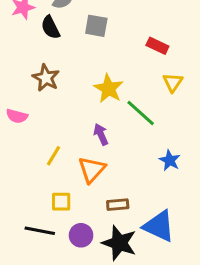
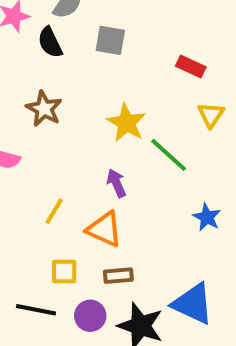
orange triangle: (92, 170) -> (104, 229), turned -48
brown rectangle: (118, 205) -> (118, 276), moved

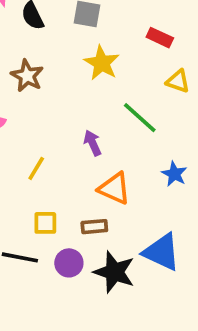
yellow triangle: (211, 115) -> (178, 81), turned -45
yellow star: (126, 123) -> (102, 63), moved
orange triangle: (104, 229) -> (114, 188), moved

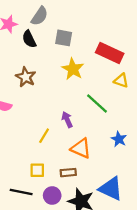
red rectangle: (160, 38) -> (110, 53), size x1.6
yellow line: (36, 168) -> (44, 136), moved

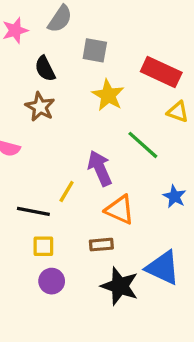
black semicircle: (29, 39) -> (45, 69), moved
purple arrow: (67, 120) -> (100, 168), size x1.5
yellow square: (37, 170) -> (43, 246), moved
black line: (21, 192) -> (33, 211), moved
purple circle: (52, 196) -> (52, 281), moved

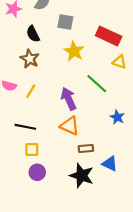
yellow line: (67, 191) -> (31, 91), moved
orange triangle: (120, 210) -> (70, 126), moved
brown rectangle: (101, 245) -> (86, 148), moved
blue triangle: (163, 268) -> (110, 164), size x0.7

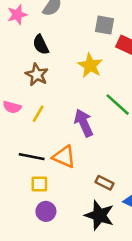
gray square: (65, 22) -> (105, 25), moved
orange triangle: (70, 126) -> (64, 157), moved
brown rectangle: (86, 148) -> (105, 183), turned 32

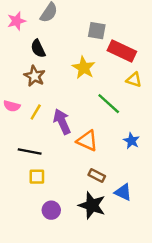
purple arrow: (84, 123) -> (62, 122), moved
orange triangle: (64, 157) -> (87, 141), moved
purple circle: (46, 211) -> (51, 210), moved

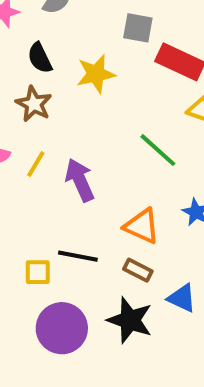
yellow star: (84, 68) -> (96, 74), moved, turned 30
orange triangle: (87, 141) -> (142, 226), moved
black line: (30, 151) -> (78, 256), moved
purple circle: (51, 210) -> (62, 328), size x1.6

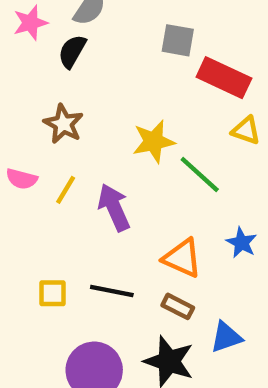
black semicircle: (40, 58) -> (72, 51), moved, turned 56
yellow star: (96, 74) -> (154, 141), moved
yellow square: (38, 272) -> (52, 293), moved
blue triangle: (182, 298) -> (226, 337), turned -44

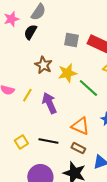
gray square: (178, 40) -> (71, 40), moved
brown star: (63, 124) -> (43, 65), moved
yellow square: (52, 293) -> (21, 142), turned -32

